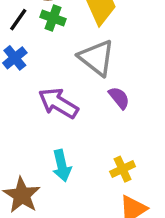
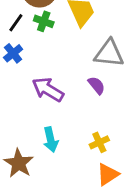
gray triangle: (96, 58) -> (109, 53), moved, turned -32

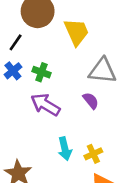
green cross: (44, 21) -> (41, 72), moved
cyan arrow: (51, 140) -> (65, 149), moved

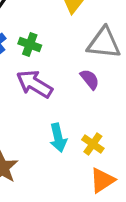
yellow cross: (93, 154) -> (93, 144), turned -30

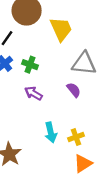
purple arrow: (34, 84) -> (33, 93), size x0.7
yellow cross: (93, 144) -> (76, 137), turned 35

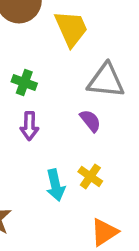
purple arrow: (33, 93) -> (29, 126), turned -120
yellow cross: (76, 137) -> (90, 176), moved, turned -35

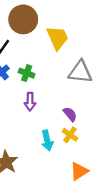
purple semicircle: (90, 121) -> (70, 114), moved

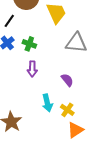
yellow cross: (70, 135) -> (67, 110), moved

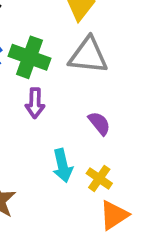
gray triangle: (76, 43) -> (88, 55), moved
green cross: (29, 44) -> (29, 57), size x1.5

